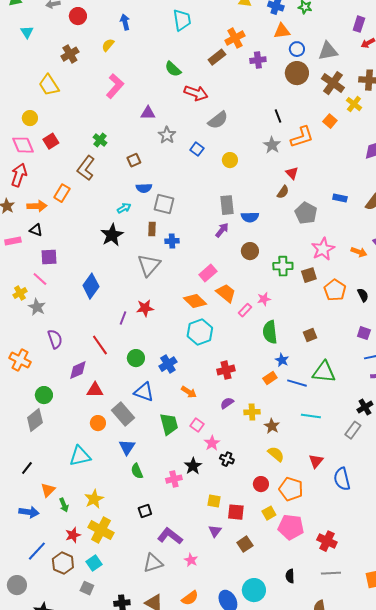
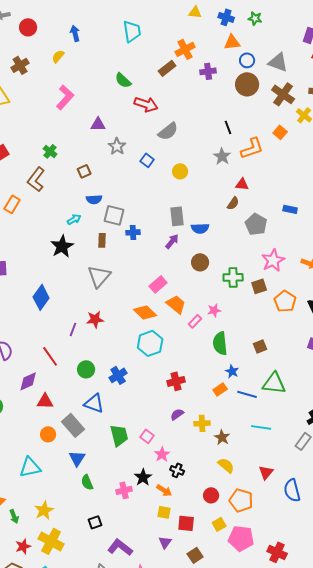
gray triangle: (328, 51) -> (278, 62), turned 30
red triangle: (292, 173) -> (242, 184), turned -40
blue cross: (172, 241) -> (133, 232), moved
orange arrow: (189, 392) -> (164, 490), moved

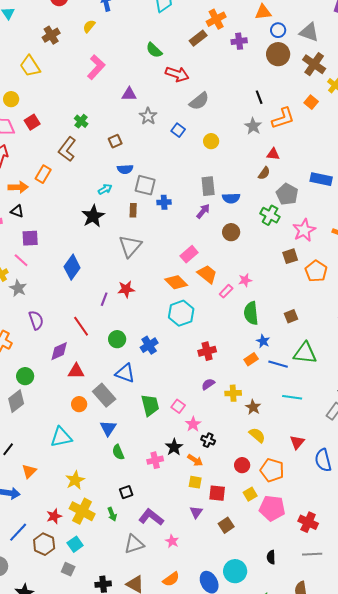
blue rectangle: (290, 209) -> (321, 179), size x1.5
green cross: (233, 277) -> (270, 215), moved, turned 30
green arrow: (14, 516) -> (112, 514), moved

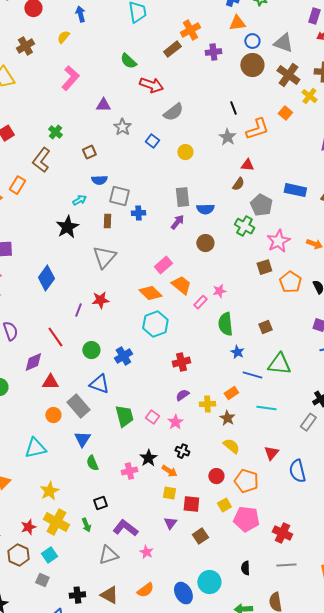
orange rectangle: (251, 359) -> (231, 393), moved
pink star: (193, 424) -> (175, 422), moved

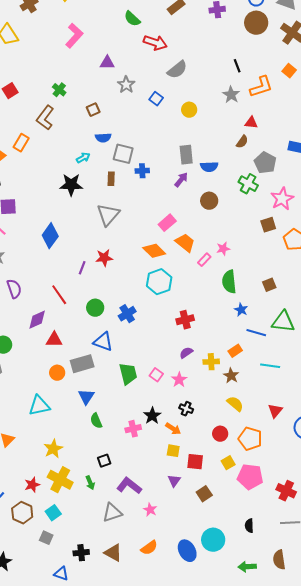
black star: (67, 227) -> (71, 185), turned 30
gray rectangle: (78, 406) -> (82, 364), turned -65

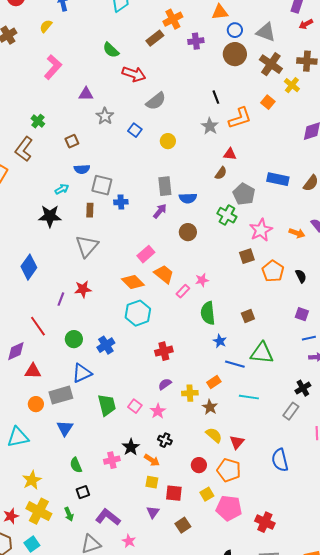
blue triangle: (103, 342) -> (82, 373), turned -45
red triangle: (275, 411) -> (237, 442), moved
green semicircle: (96, 421) -> (76, 465), moved

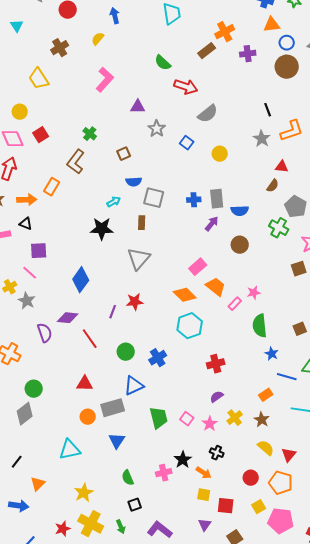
blue cross: (121, 202) -> (194, 200), moved
purple diamond: (16, 351) -> (68, 318), moved, turned 30
yellow cross: (190, 393) -> (235, 418), moved, turned -35

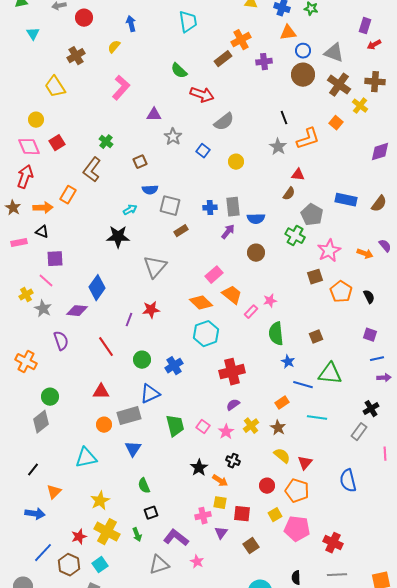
brown rectangle: (142, 223) -> (181, 231), moved, turned 56
purple diamond: (68, 318) -> (77, 311), moved
red cross: (216, 364) -> (232, 372), size x1.4
pink cross: (164, 473) -> (203, 516), moved

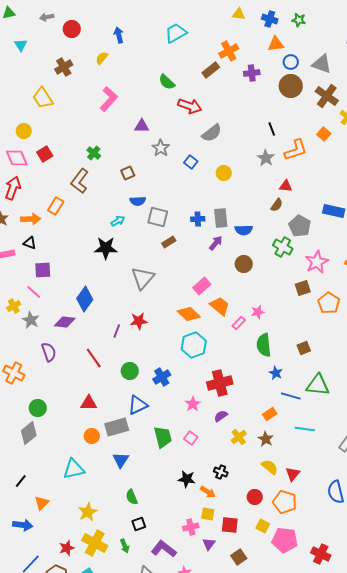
cyan trapezoid: (188, 22) -> (176, 33), turned -110
pink star: (226, 432) -> (193, 404), moved
black star: (199, 468) -> (187, 479), turned -30
yellow square: (275, 515) -> (263, 526), turned -32

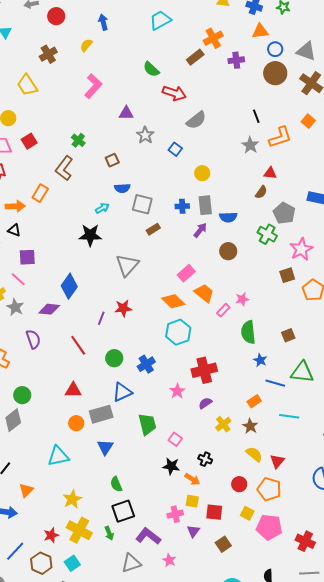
yellow circle: (224, 173) -> (202, 173), moved
pink square: (191, 438) -> (175, 439), moved
black square: (139, 524) -> (123, 511), size x1.6

